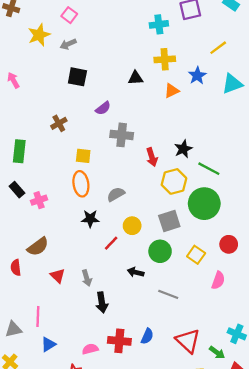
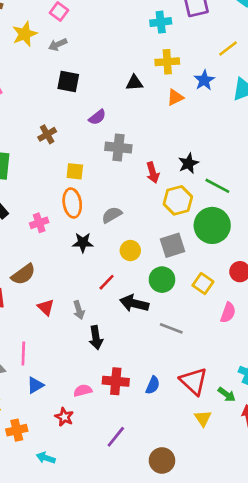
pink cross: (39, 200) -> (39, 223), moved
red line: (111, 243) -> (107, 282), moved
black arrow: (136, 272) -> (134, 303), size x1.5
blue semicircle: (147, 336) -> (153, 385), moved

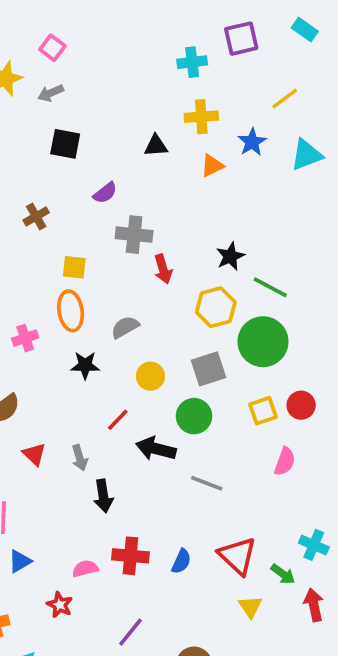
red arrow: (153, 173) -> (163, 269), moved
yellow square: (203, 284) -> (263, 411), moved, turned 36

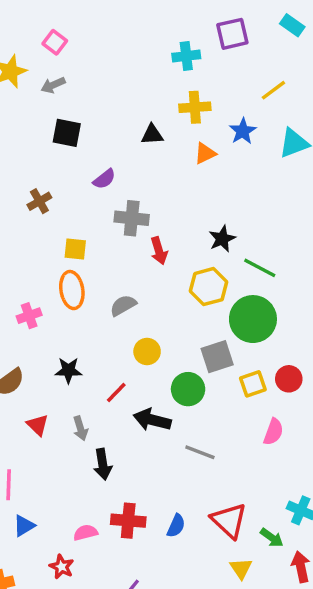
black star: (85, 365) -> (68, 370), moved
gray square: (209, 369) -> (217, 357), moved

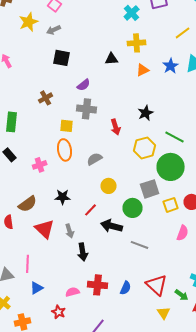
cyan cross: (186, 56) -> (132, 13), turned -35
blue star: (243, 131) -> (171, 66), moved
gray cross: (132, 218) -> (87, 109), moved
black star: (222, 239) -> (146, 113), moved
red triangle: (38, 425) -> (45, 229), size x1.5

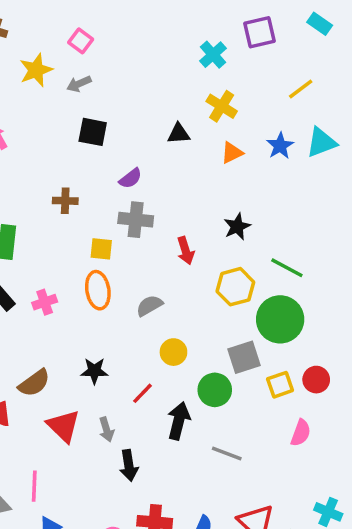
yellow cross: (137, 43) -> (222, 106), turned 36
brown cross: (46, 98) -> (65, 201), turned 32
pink cross: (40, 165) -> (45, 302), moved
black arrow: (112, 226) -> (179, 421), turned 90

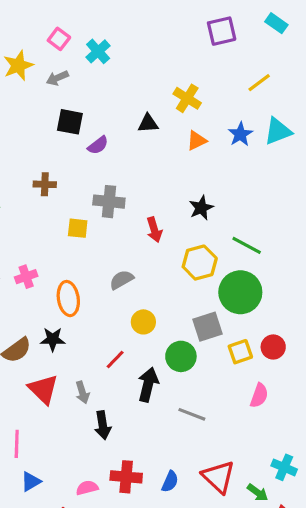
cyan cross: (213, 55) -> (98, 51), moved
purple semicircle: (131, 178) -> (98, 145), moved
orange ellipse: (98, 290) -> (68, 299), moved
black star: (94, 371) -> (53, 339), moved

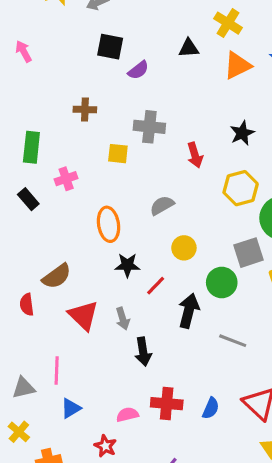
orange triangle: (197, 141) -> (237, 65), size x1.4
pink cross: (26, 277) -> (66, 179), moved
black star: (53, 339) -> (127, 265), moved

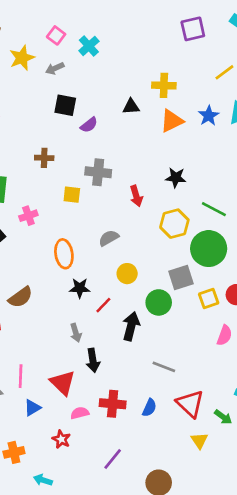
yellow cross: (228, 23) -> (164, 85), turned -30
black star: (242, 133) -> (176, 178), turned 30
red triangle: (83, 315) -> (63, 383), moved
gray line: (233, 341) -> (164, 367), moved

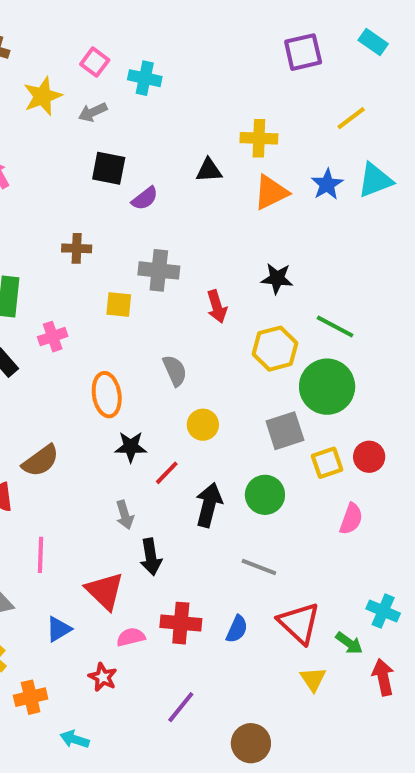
cyan cross: (89, 46) -> (145, 78), turned -36
gray semicircle: (109, 238) -> (175, 371), turned 96
green circle: (159, 302) -> (265, 495), moved
pink line: (21, 376) -> (41, 555), moved

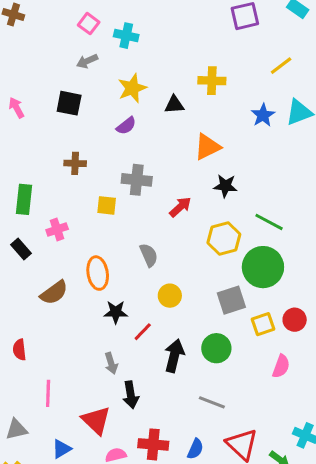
yellow star: (43, 96) -> (132, 88), moved
black square: (109, 168) -> (69, 103), moved
orange triangle: (271, 192) -> (207, 147), moved
red arrow: (217, 307) -> (180, 207), turned -115
brown semicircle: (41, 461) -> (54, 293), moved

